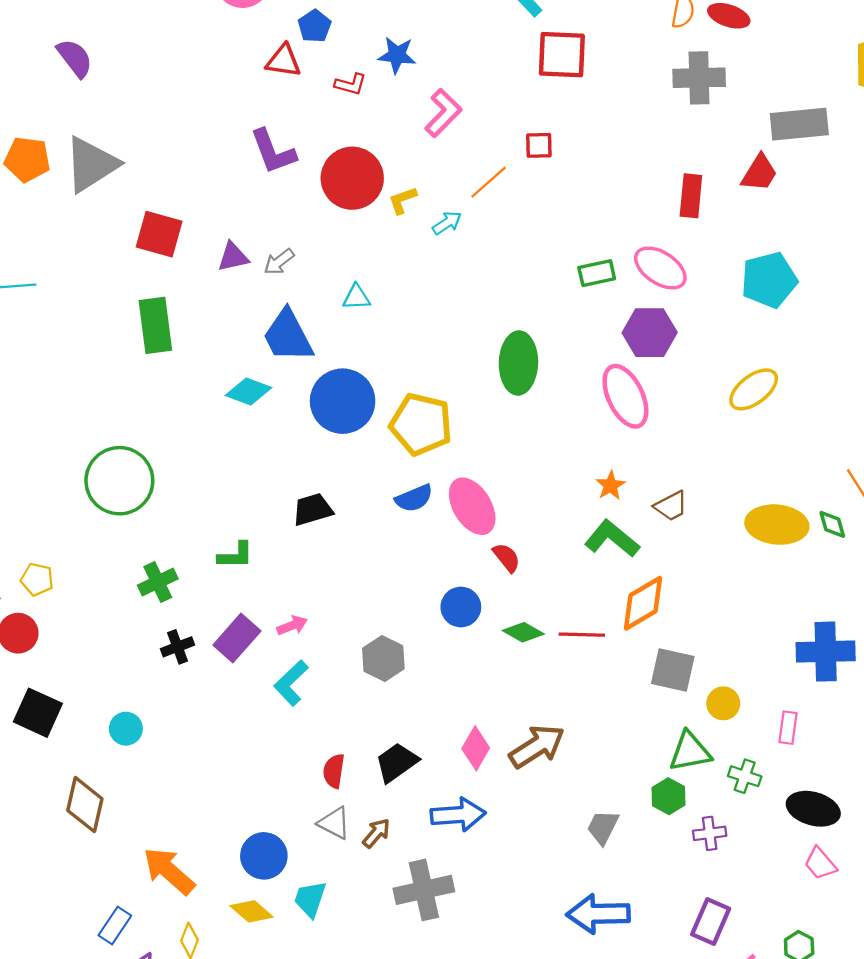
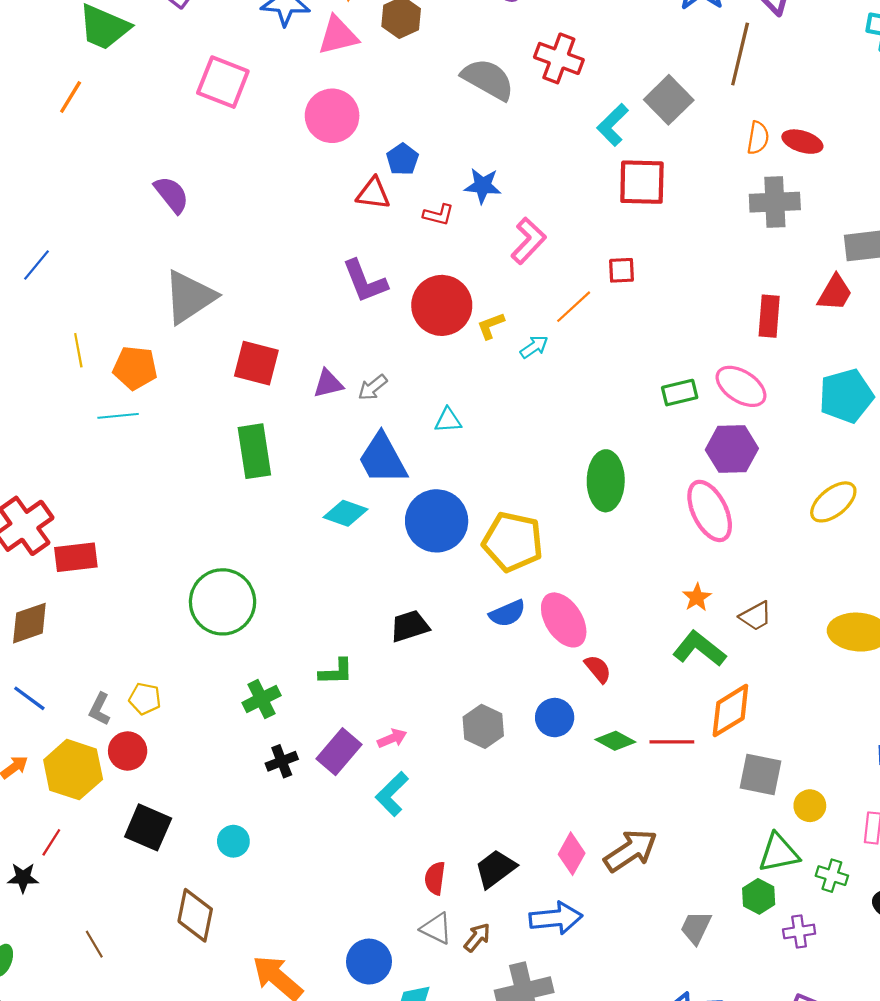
orange pentagon: (27, 159) -> (135, 368), moved
gray hexagon: (383, 659) -> (483, 726), moved

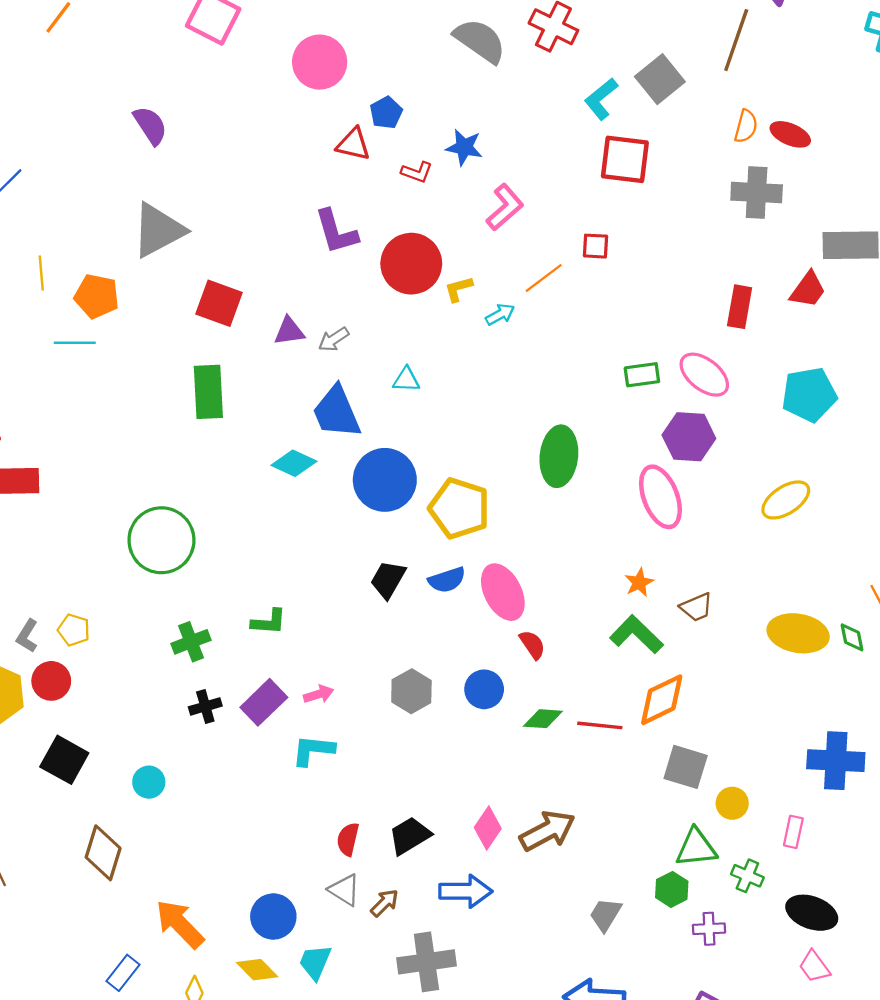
black trapezoid: (410, 626) -> (388, 579), moved, turned -48
green diamond: (615, 741) -> (543, 719), turned -30
cyan L-shape: (392, 794) -> (313, 750), turned 45

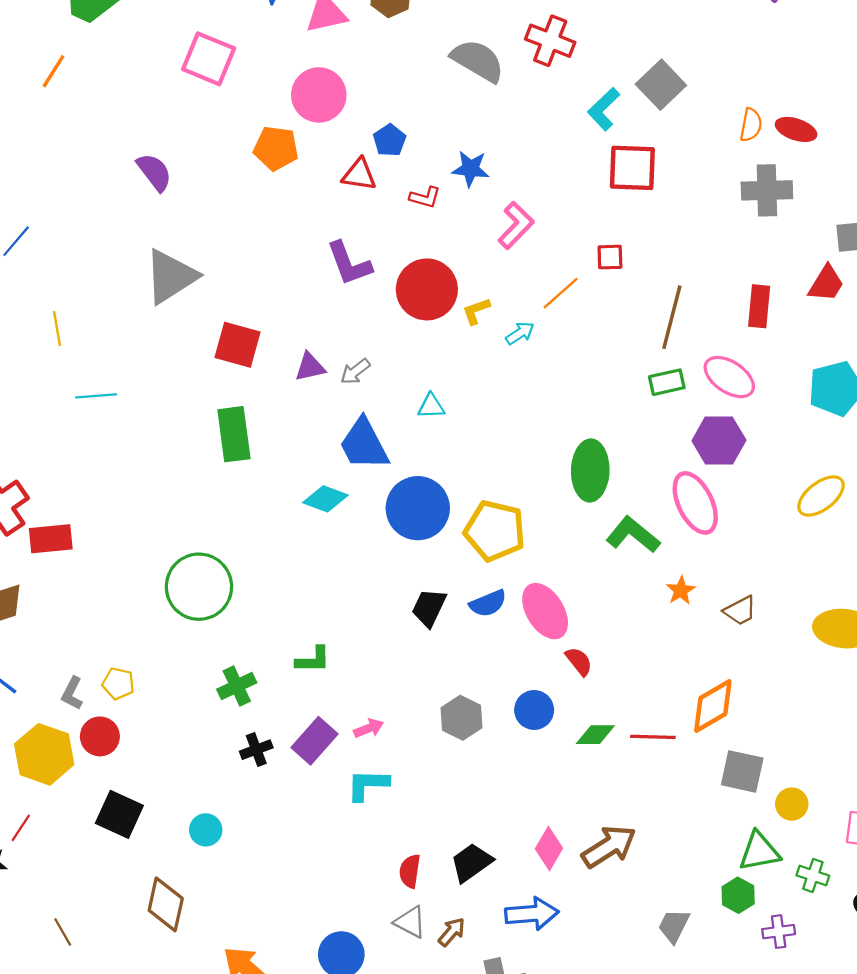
brown line: (736, 40) -> (672, 317), moved
orange pentagon: (97, 296) -> (276, 148), moved
green L-shape: (636, 634) -> (633, 535), moved

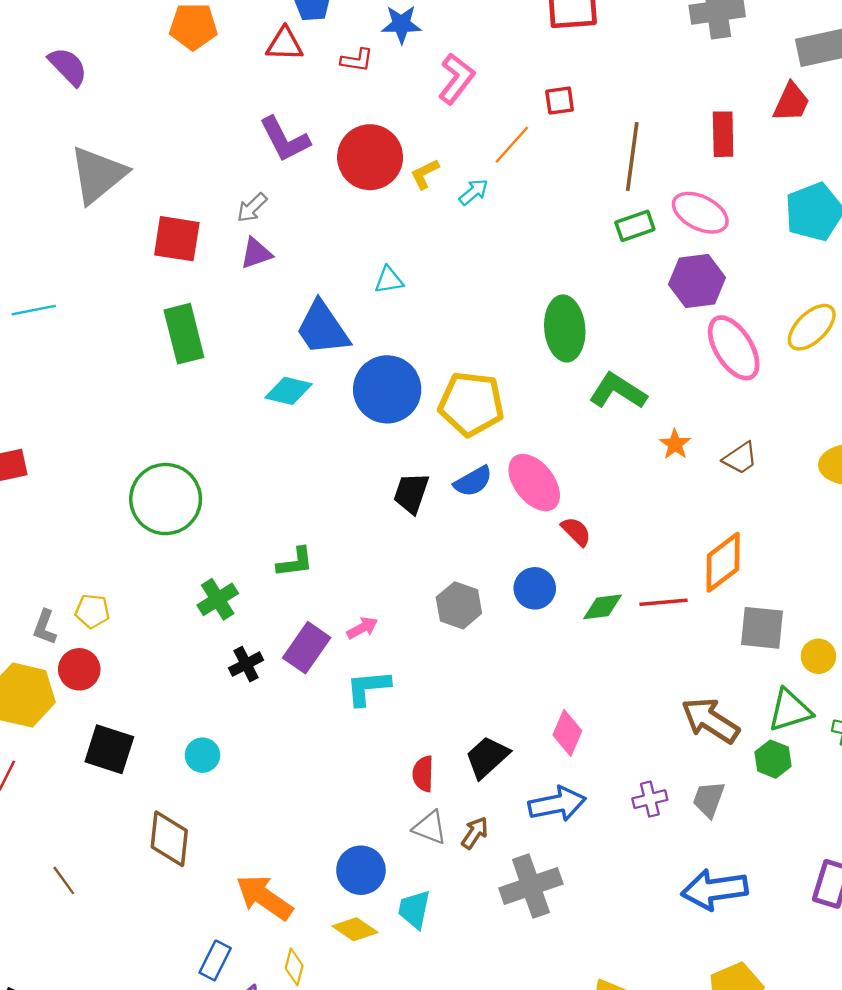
gray arrow: (355, 371) -> (252, 208), moved
pink ellipse: (695, 503) -> (734, 348), moved
brown arrow: (609, 847) -> (710, 720), moved, turned -108
purple cross: (779, 932) -> (650, 799), moved

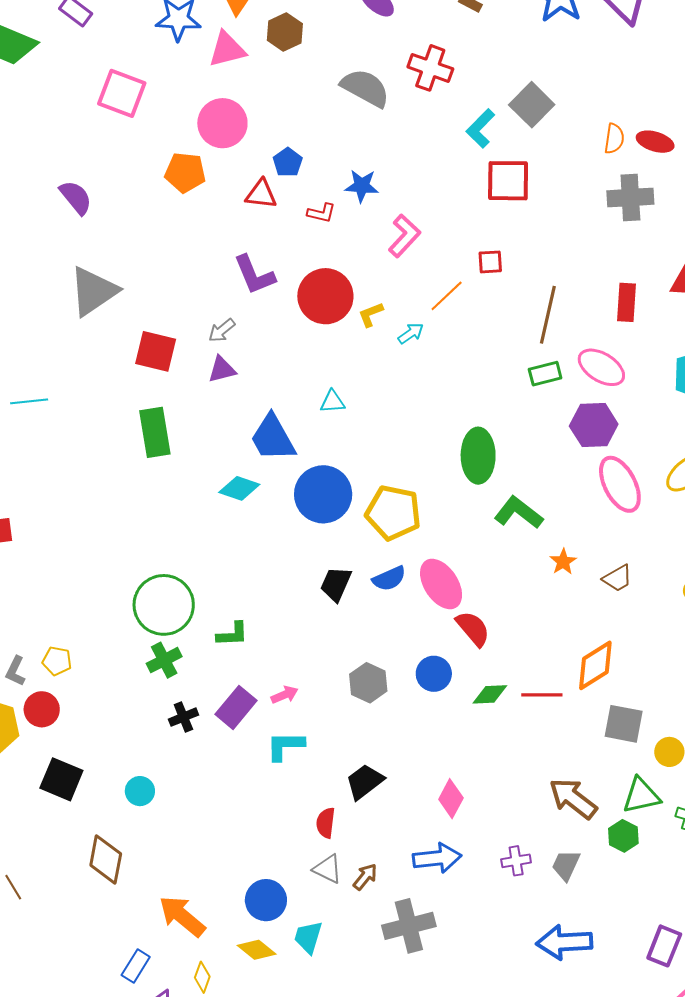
green circle: (166, 499) -> (164, 605), moved
red semicircle: (576, 531) -> (473, 629), size x1.4
black trapezoid: (487, 757) -> (365, 782), moved

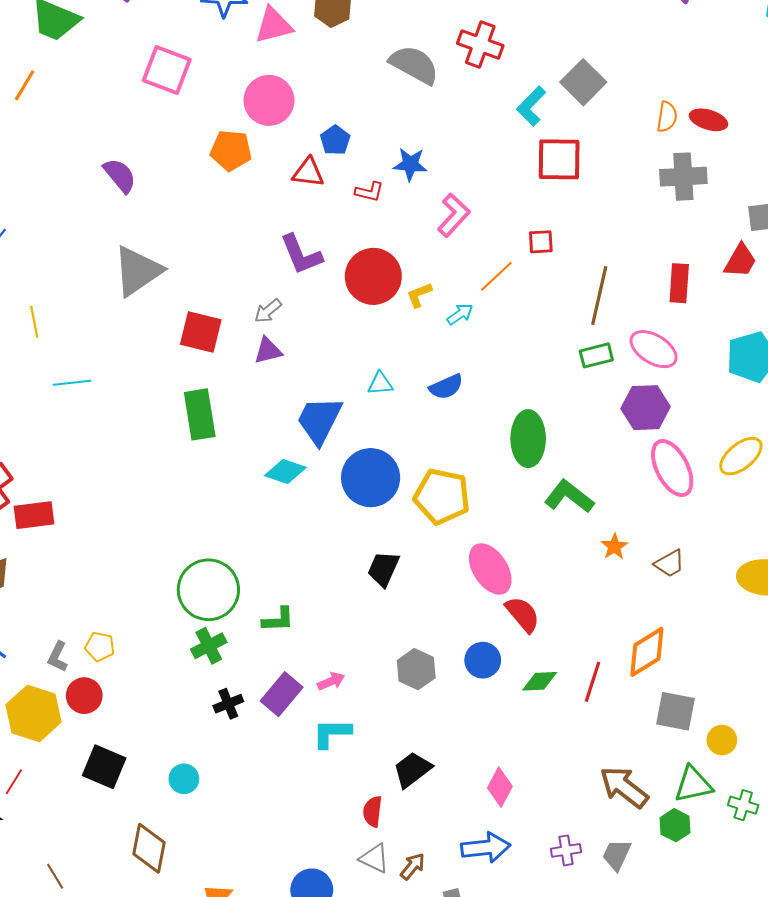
blue trapezoid: (273, 438) -> (319, 420), turned 56
blue semicircle: (389, 579) -> (446, 387), moved
red line: (542, 695) -> (593, 682), turned -72

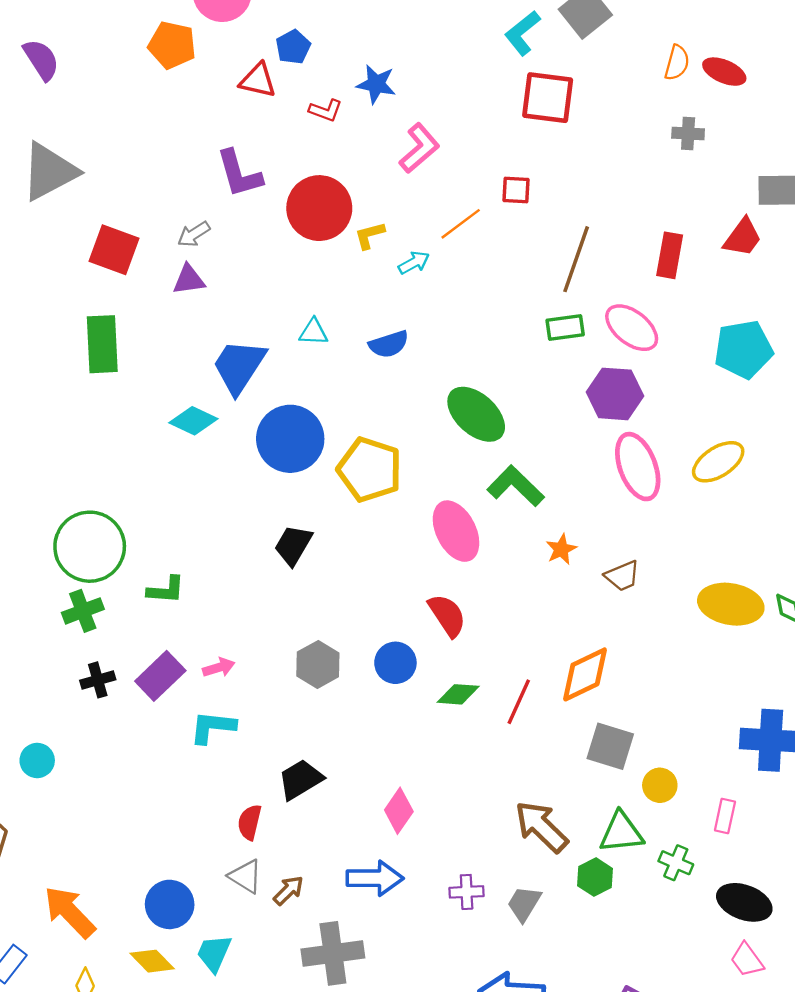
gray cross: (683, 177) -> (688, 133), size x0.6
green ellipse: (528, 439) -> (476, 414), turned -54
pink ellipse: (490, 569) -> (456, 531), moved

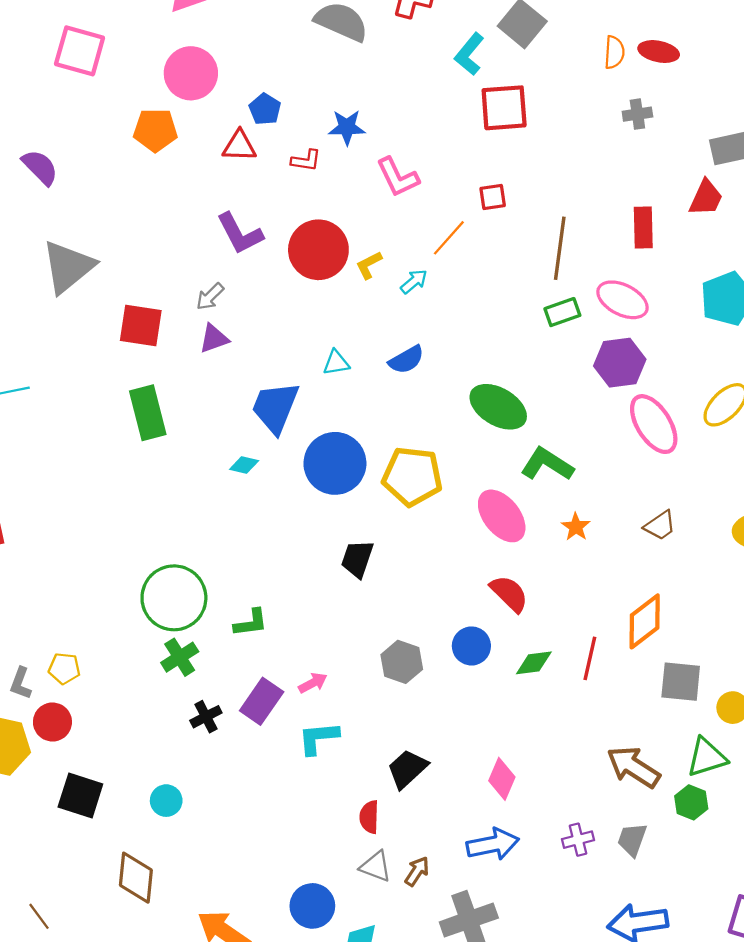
pink L-shape: (419, 148) -> (398, 177), turned 117
cyan diamond: (193, 421) -> (244, 465), size x0.7
orange star: (561, 549) -> (576, 527), moved

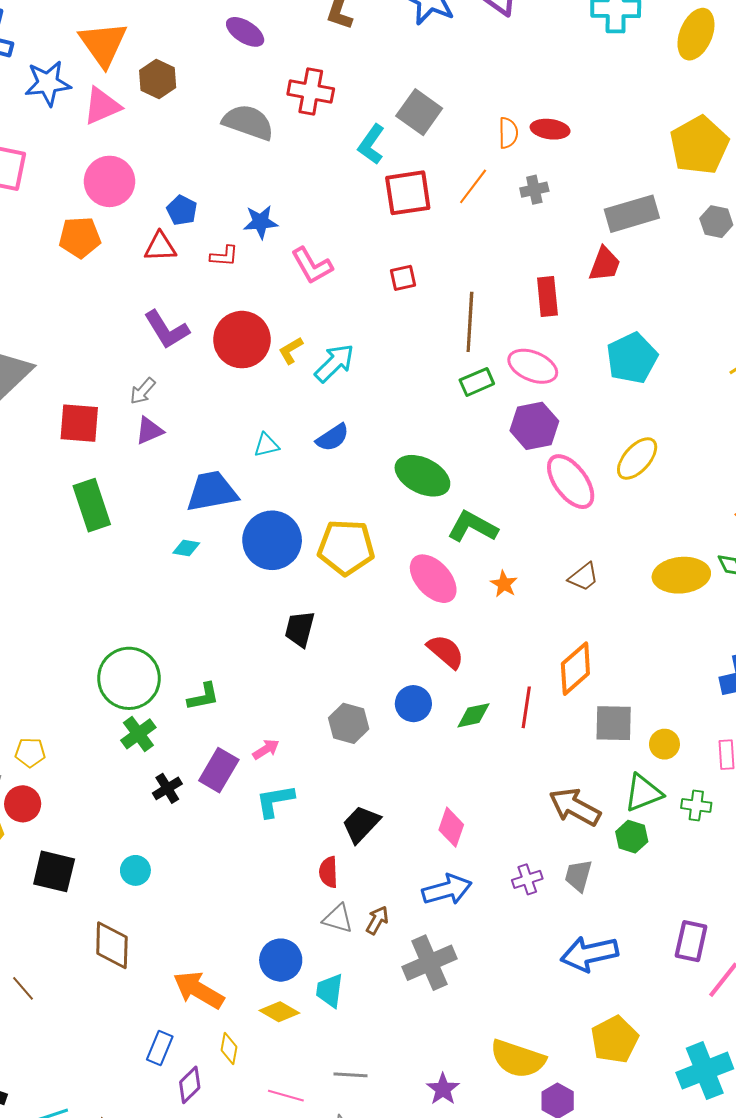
orange line: (449, 238) -> (473, 186), moved
cyan arrow: (414, 281) -> (334, 363), size x1.6
blue trapezoid: (275, 407) -> (212, 491), turned 62

